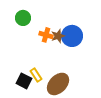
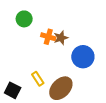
blue circle: (72, 36) -> (83, 57), moved
black square: (24, 81) -> (13, 90), moved

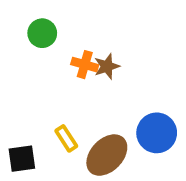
blue circle: (83, 57) -> (157, 133), moved
black square: (13, 90) -> (22, 159), turned -35

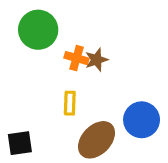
green circle: (42, 33) -> (38, 30), size x1.5
yellow rectangle: (66, 138) -> (70, 103), moved, turned 35

